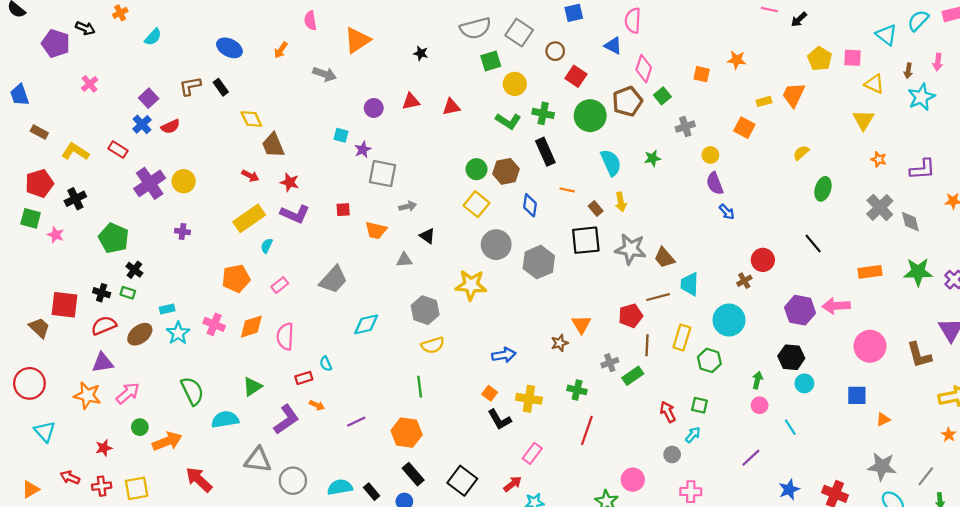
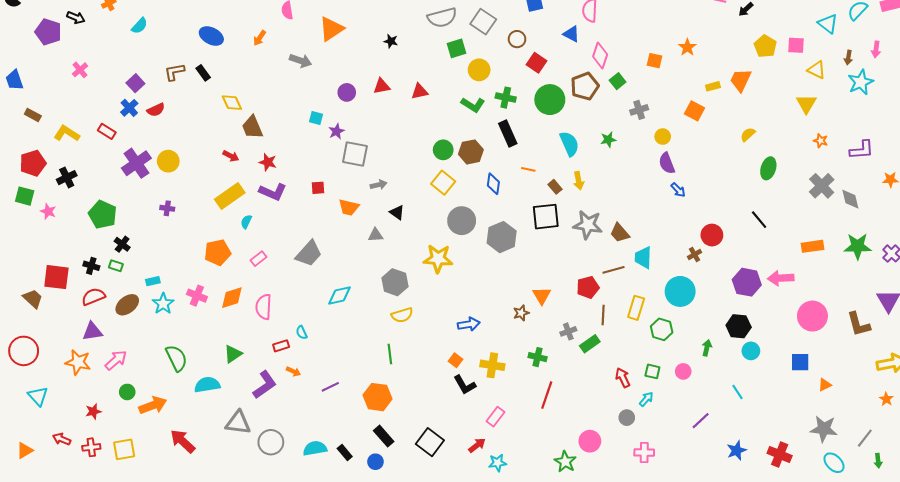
orange star: (737, 60) -> (687, 47), turned 30
pink circle: (760, 405) -> (683, 371), moved

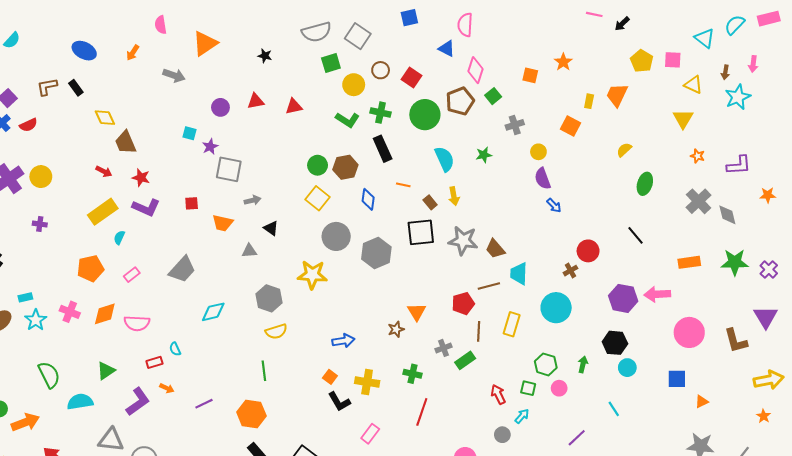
brown circle: (517, 39) -> (381, 70), moved
yellow rectangle: (713, 86) -> (589, 101), turned -64
pink semicircle: (264, 307) -> (137, 323), turned -90
green hexagon: (662, 329) -> (546, 364), moved

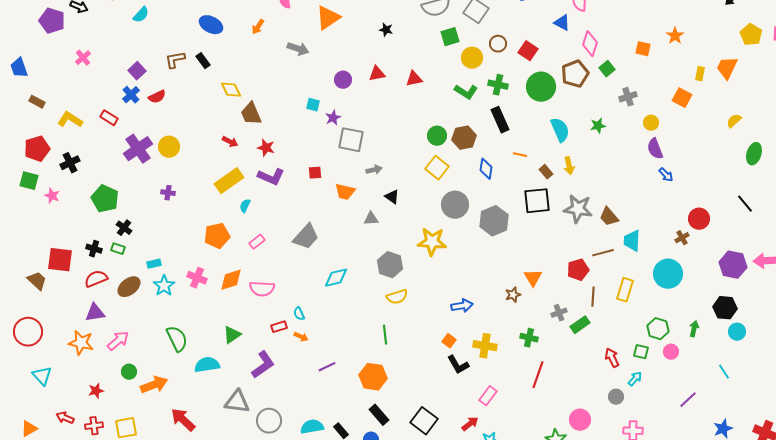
orange arrow: (167, 388) -> (301, 337), moved

